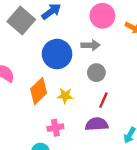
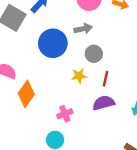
orange diamond: (39, 91) -> (26, 94), moved
yellow star: (65, 96) -> (79, 76), moved

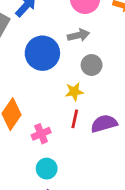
red line: (106, 79) -> (75, 119), moved
pink cross: (65, 114) -> (41, 134), moved

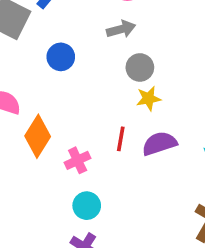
blue circle: (42, 53) -> (61, 57), moved, size x0.6
yellow star: (74, 92) -> (148, 98), moved

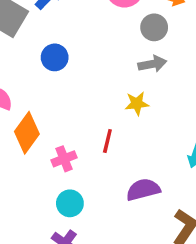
gray arrow: (121, 29) -> (152, 64), moved
gray circle: (140, 67) -> (154, 27), moved
purple semicircle: (159, 143) -> (143, 190), moved

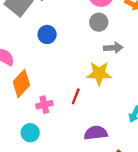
gray circle: (154, 27) -> (99, 22), moved
yellow star: (137, 104) -> (99, 73), size x1.5
cyan circle: (70, 203) -> (30, 133), moved

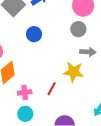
cyan circle: (30, 133) -> (25, 114), moved

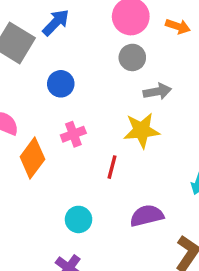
pink cross: (25, 92) -> (73, 134), moved

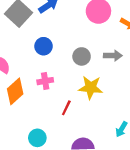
gray circle: (132, 57) -> (82, 56), moved
gray arrow: (157, 91) -> (113, 56), moved

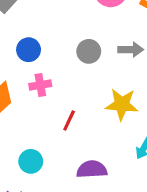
blue circle: (44, 46) -> (29, 50), moved
yellow star: (91, 88) -> (122, 104), moved

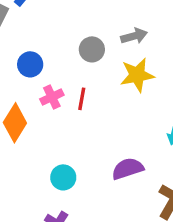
yellow star: (122, 104) -> (137, 75), moved
red line: (69, 121) -> (82, 99), moved

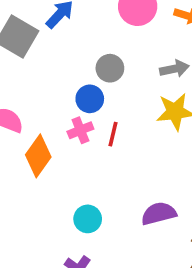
gray circle: (92, 49) -> (110, 68), moved
blue circle: (30, 64) -> (90, 99), moved

